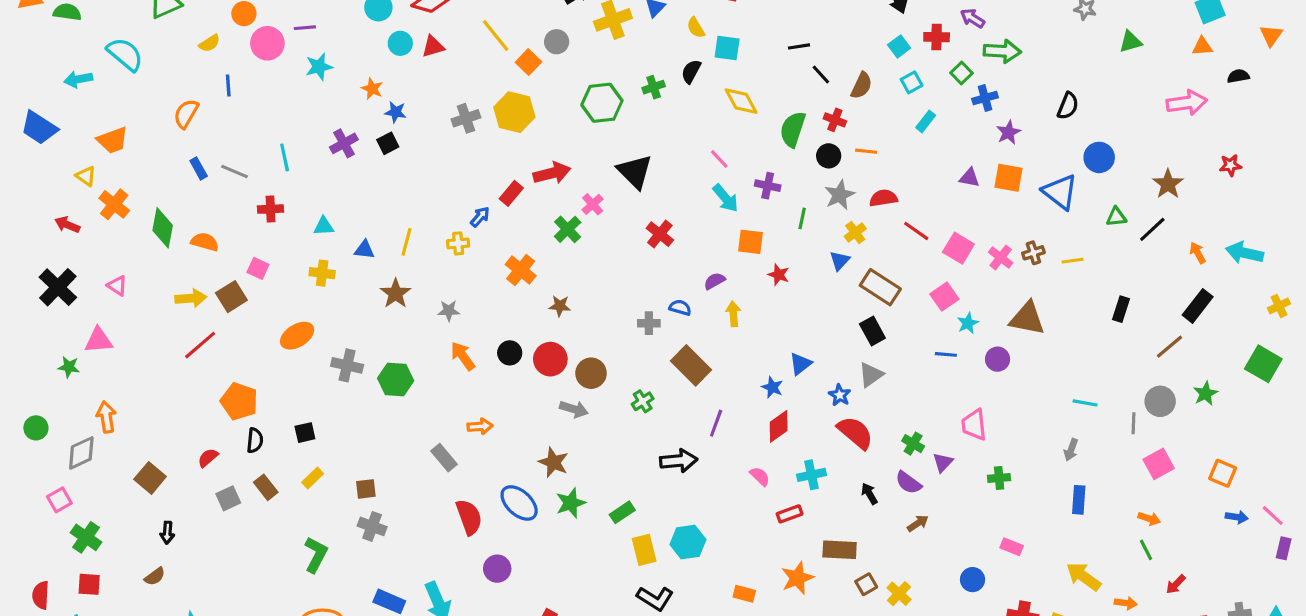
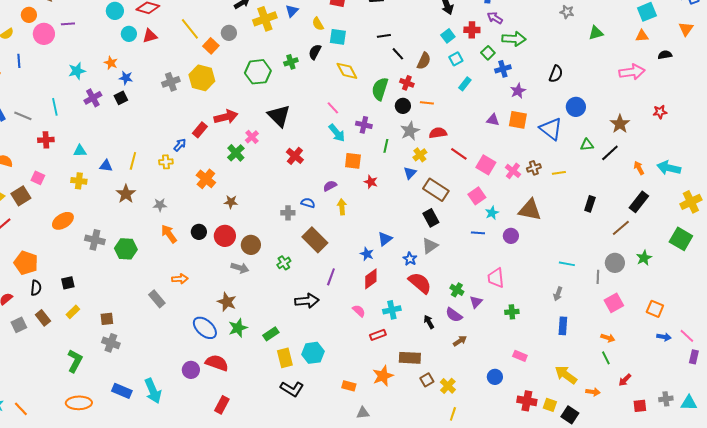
cyan star: (319, 67) -> (77, 71), moved
yellow cross: (1279, 306) -> (691, 202), size x1.5
red semicircle: (469, 517) -> (217, 363), moved, turned -50

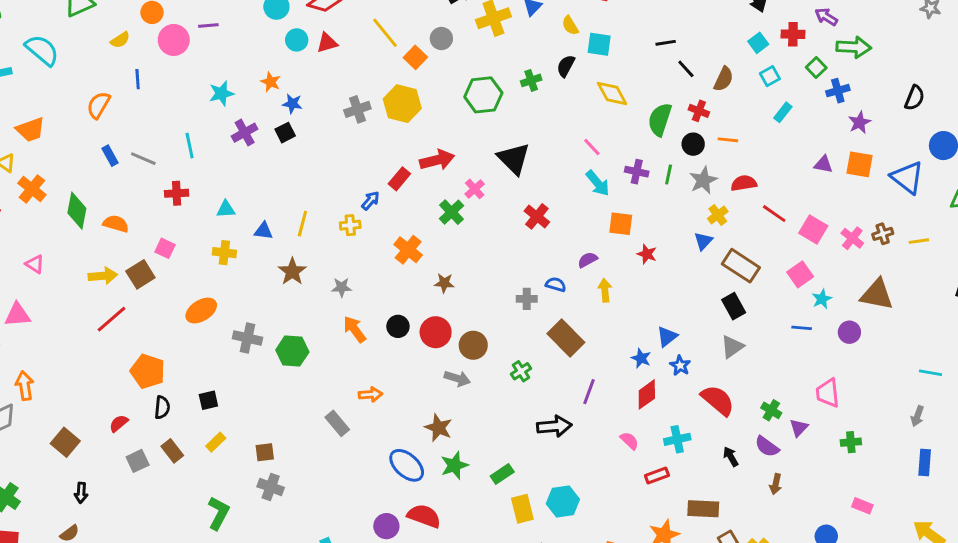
green line: (386, 146) -> (669, 174), moved
blue star: (410, 259) -> (680, 365), moved
brown arrow: (460, 341) -> (776, 484), turned 136

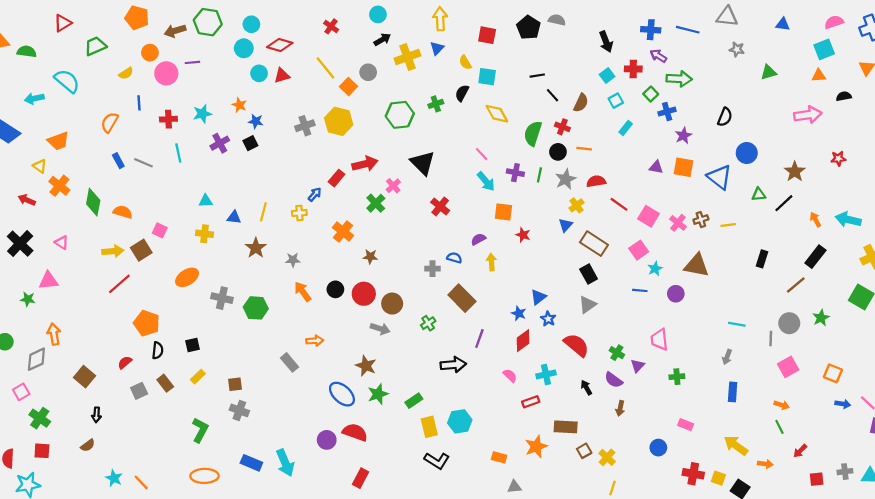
red cross: (177, 193) -> (168, 119), moved

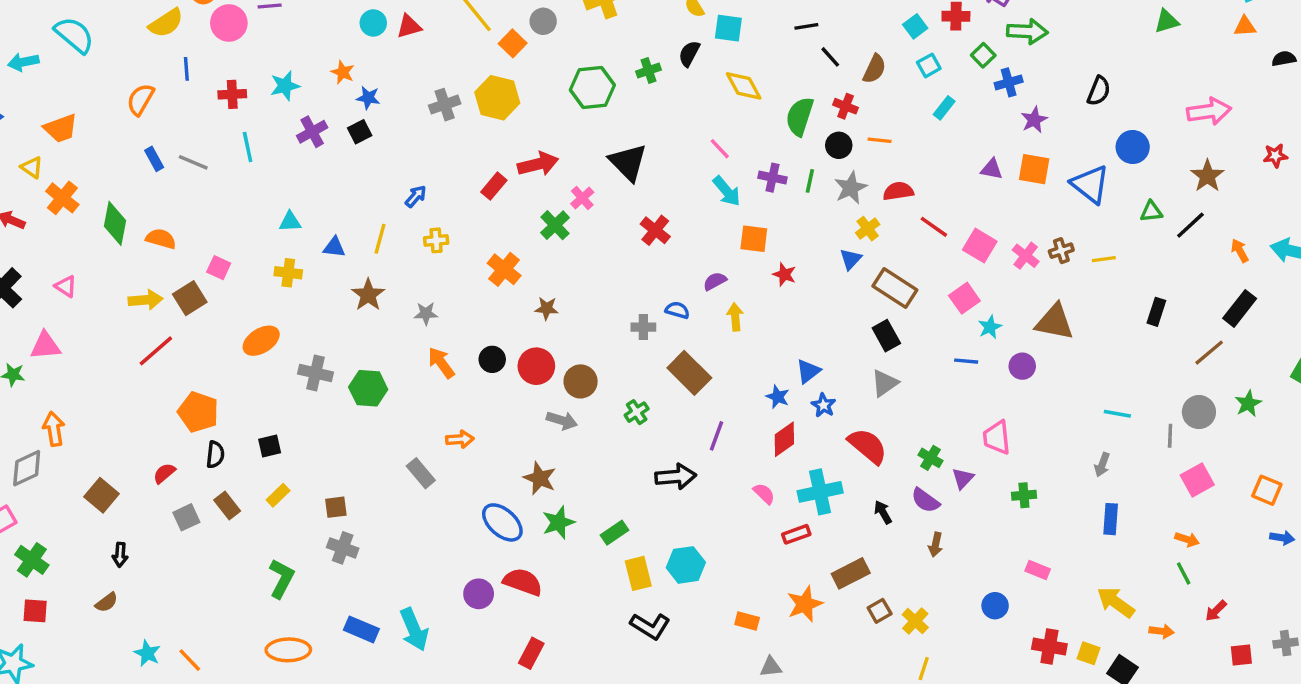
yellow semicircle: (126, 73) -> (166, 23), size x1.5
pink arrow: (808, 115) -> (1209, 111), moved
blue arrow: (315, 194) -> (416, 196), moved
cyan cross: (546, 374) -> (820, 492), size x1.4
brown rectangle: (566, 427) -> (851, 573), turned -30

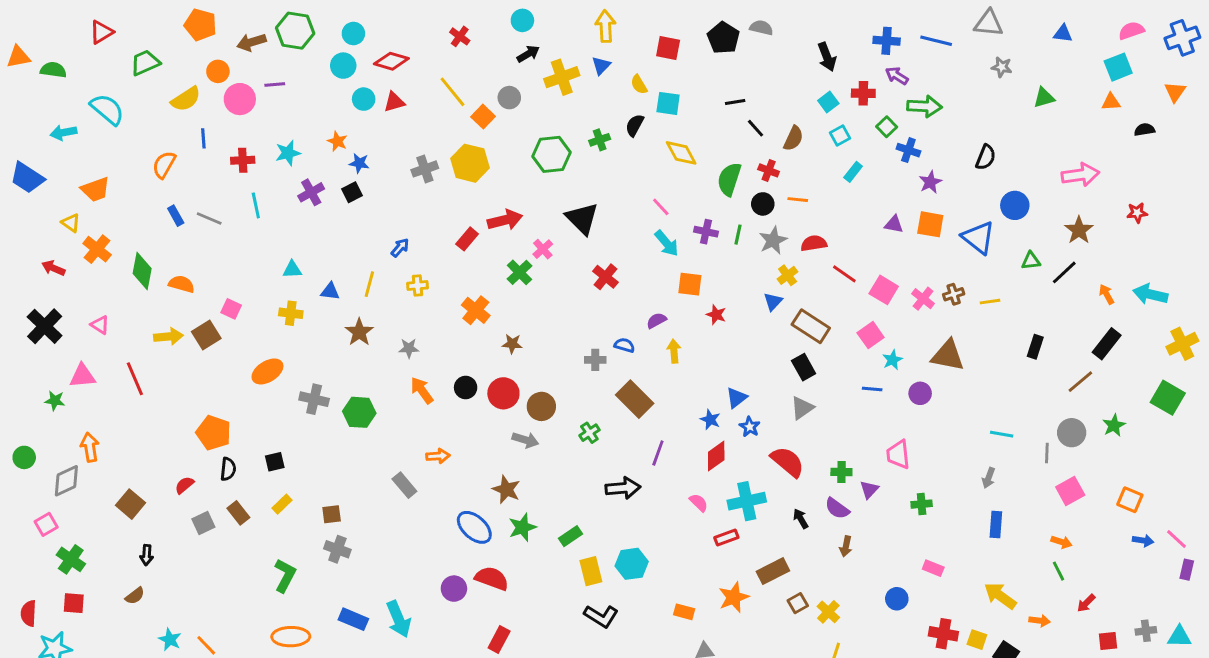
blue cross: (1009, 82) -> (908, 150), turned 35
red line: (156, 351) -> (135, 379), moved, turned -72
green cross: (930, 458) -> (841, 472), turned -30

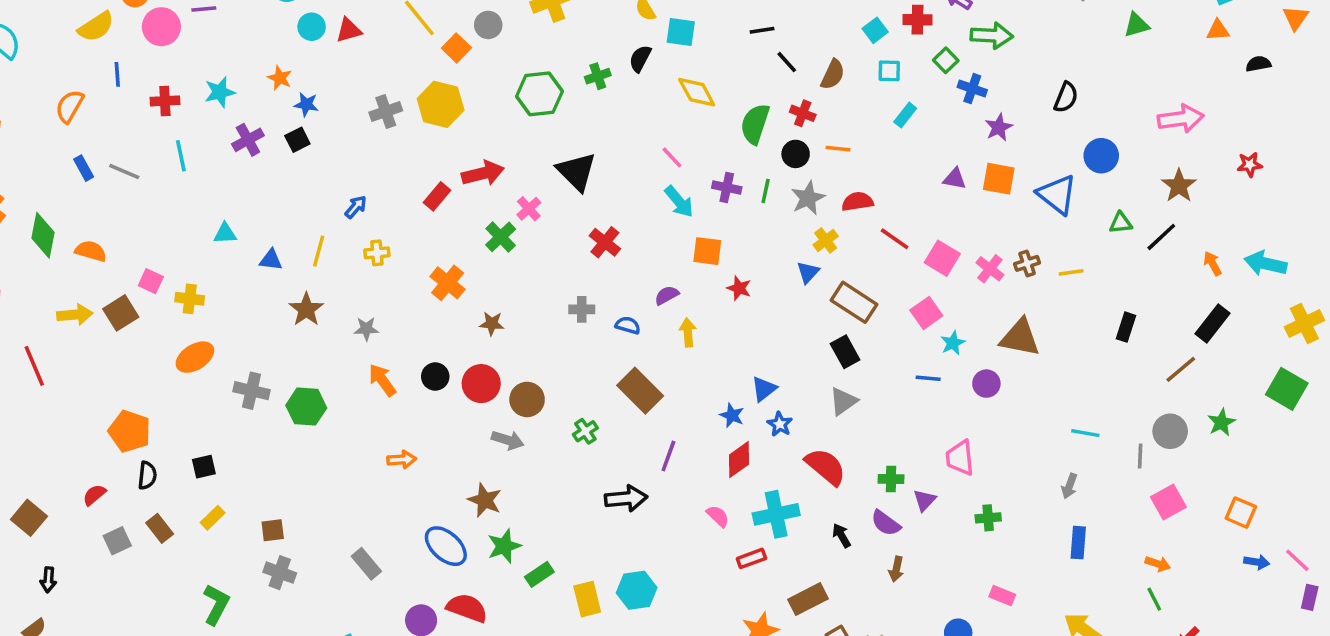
cyan square: (840, 135) -> (889, 71), turned 30
yellow cross: (291, 313) -> (190, 299), moved
gray cross: (595, 360) -> (582, 309), moved
gray rectangle: (404, 485) -> (366, 564), moved
green rectangle: (570, 536) -> (539, 574), moved

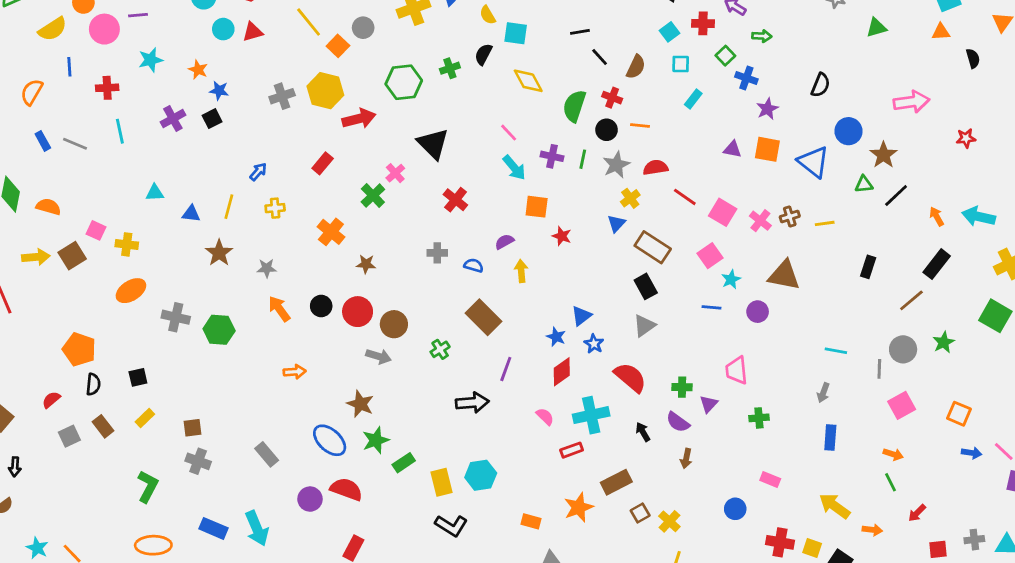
green arrow: (992, 36) -> (762, 36), size x0.6
black semicircle: (1258, 64) -> (973, 58), turned 84
cyan star: (220, 92) -> (151, 60), moved
red arrow: (483, 173) -> (359, 119), moved
brown star: (1179, 186) -> (883, 155), moved

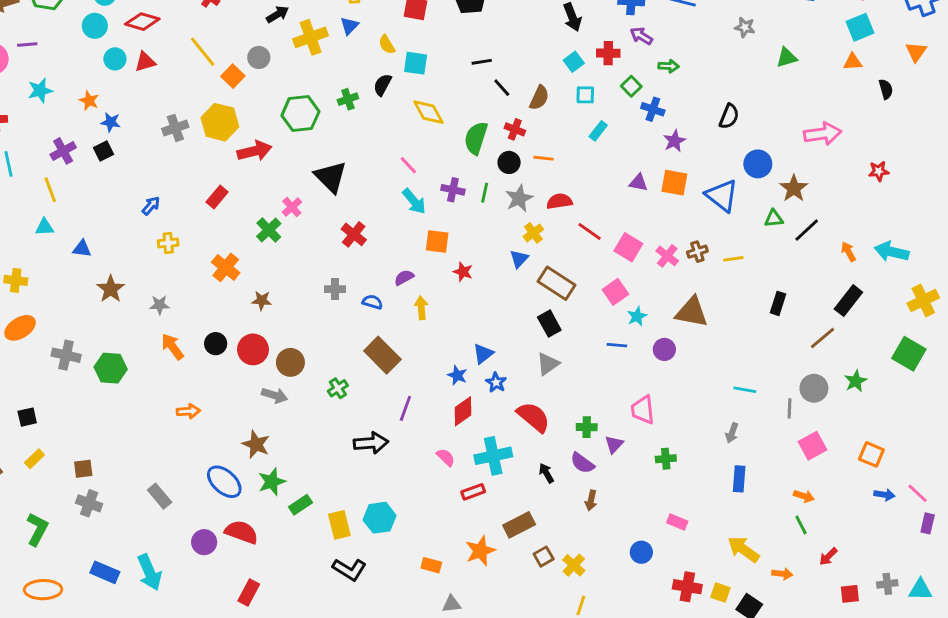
yellow line: (229, 207) -> (50, 190), moved, turned -35

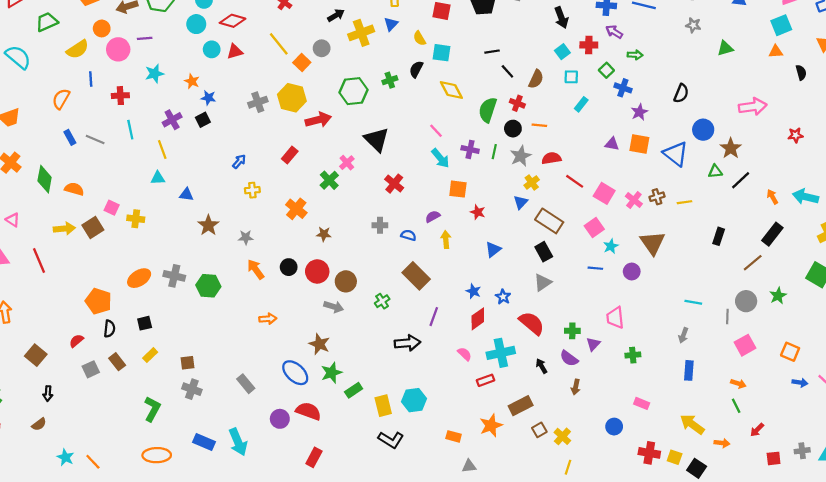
brown triangle: (692, 312) -> (653, 243), turned 44
orange ellipse: (20, 328) -> (139, 278), moved
blue triangle: (483, 354) -> (493, 249), moved

